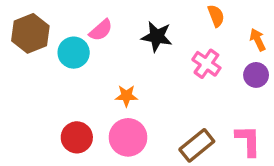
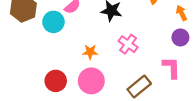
pink cross: (206, 64) -> (128, 44), moved
pink L-shape: (248, 141) -> (171, 68), moved

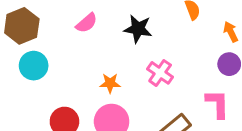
cyan circle: (53, 22) -> (34, 66), moved

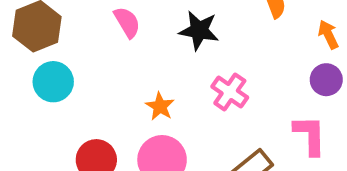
pink semicircle: (87, 23) -> (127, 22), turned -80
orange star: (110, 83) -> (160, 106), turned 30

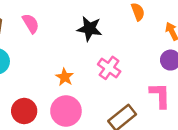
pink semicircle: (127, 22) -> (31, 23), moved

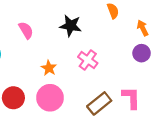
pink semicircle: (31, 23) -> (26, 30), moved
pink L-shape: (160, 95) -> (131, 98), moved

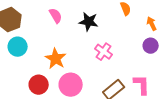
pink semicircle: (26, 30) -> (56, 16), moved
orange star: (49, 68) -> (56, 59), moved, size x1.5

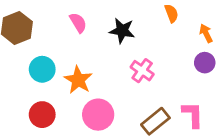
cyan circle: (18, 47) -> (42, 69), moved
red circle: (39, 85) -> (42, 115), moved

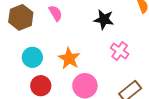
pink semicircle: (78, 23) -> (55, 13), moved
cyan circle: (42, 69) -> (32, 57), moved

